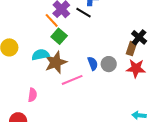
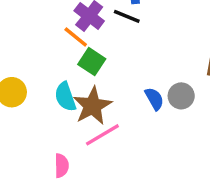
cyan semicircle: (40, 55) -> (65, 97), turned -90
pink line: (72, 80) -> (102, 135), moved

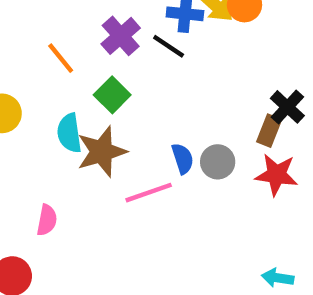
orange line: (76, 37) -> (61, 58), moved
pink line: (102, 135) -> (149, 193), moved

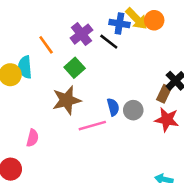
cyan semicircle: (69, 133) -> (25, 67), moved

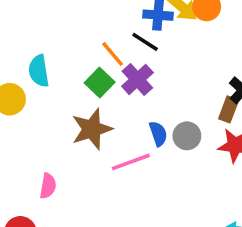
purple cross: (81, 34) -> (137, 79), moved
orange line: (46, 45) -> (113, 54), moved
cyan semicircle: (25, 67) -> (39, 71), moved

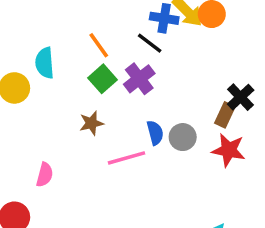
orange line: (113, 54) -> (99, 45), moved
brown star: (92, 129) -> (91, 123), size x0.6

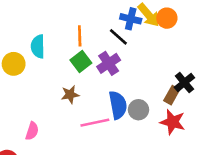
orange line: (99, 45) -> (80, 36), turned 30
blue semicircle: (155, 133) -> (118, 105), size x1.5

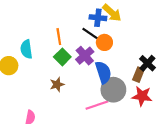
orange circle: (167, 18) -> (104, 42), moved
blue semicircle: (118, 105) -> (103, 72), moved
gray circle: (138, 110) -> (113, 90), size x1.5
pink line: (95, 123) -> (97, 105), moved

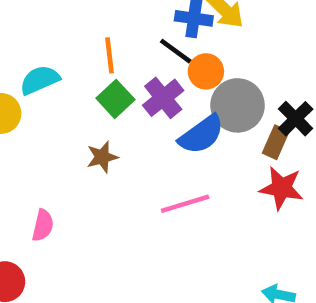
cyan semicircle: (26, 49) -> (40, 80), turned 72
blue semicircle: (103, 72) -> (201, 135), turned 70
gray circle: (113, 90) -> (238, 105), moved

